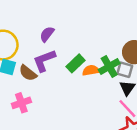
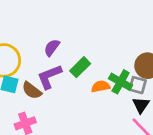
green rectangle: (76, 63) -> (80, 67), moved
green cross: (109, 67) -> (121, 82), turned -30

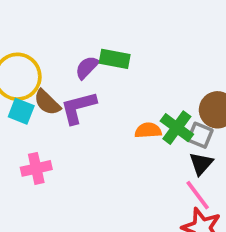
green rectangle: (80, 67) -> (115, 59), moved, turned 48
brown semicircle: (32, 90) -> (47, 102), moved

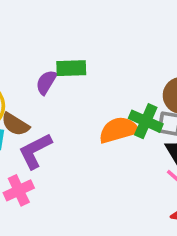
purple L-shape: (78, 108) -> (35, 151), moved
orange semicircle: (148, 130) -> (119, 130), size x1.5

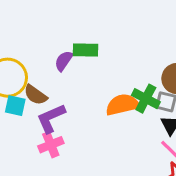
pink cross: (19, 190) -> (51, 145), moved

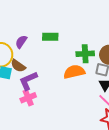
purple semicircle: (64, 61) -> (21, 42), moved
green cross: (146, 99) -> (85, 54), moved, turned -30

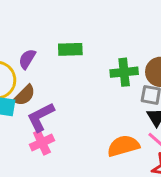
brown semicircle: (18, 66) -> (24, 95), turned -77
orange semicircle: (74, 72) -> (123, 146), moved

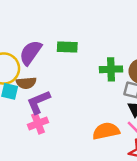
purple semicircle: (27, 59) -> (31, 53), size x1.5
brown semicircle: (24, 95) -> (26, 83), turned 36

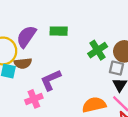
green cross: (111, 69) -> (98, 50), turned -30
purple L-shape: (38, 102) -> (51, 80), moved

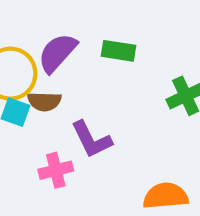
purple L-shape: (51, 80) -> (92, 139), turned -100

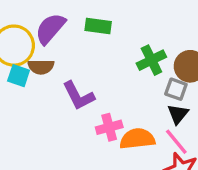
pink cross: (56, 170) -> (109, 127), moved

